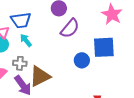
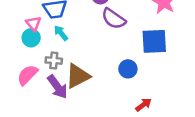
purple semicircle: (70, 28) -> (114, 19), turned 85
blue circle: (82, 60) -> (128, 69), moved

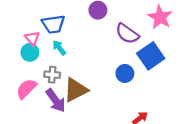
purple semicircle: (114, 19) -> (127, 34), moved
blue square: (154, 41) -> (151, 56), turned -32
blue circle: (128, 69) -> (125, 73), moved

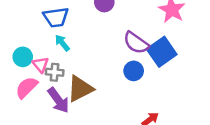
purple semicircle: (127, 34) -> (136, 43), moved
pink triangle: (32, 38) -> (41, 65), moved
cyan circle: (30, 52) -> (23, 57), moved

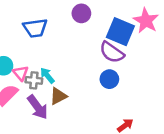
cyan arrow: (62, 43) -> (47, 75), moved
blue square: (162, 52) -> (120, 32), moved, turned -32
brown triangle: (80, 89) -> (58, 96), size x0.7

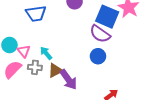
gray cross: (34, 80) -> (35, 67), moved
purple arrow: (38, 107) -> (68, 80), moved

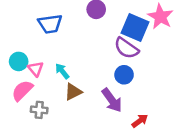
gray cross: (35, 67) -> (39, 110), moved
purple arrow: (68, 80) -> (112, 100), moved

